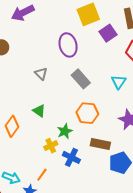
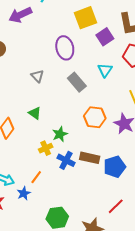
cyan triangle: (119, 82) -> (105, 70), moved
orange hexagon: (87, 113) -> (95, 117), moved
brown rectangle: (100, 144) -> (90, 158), moved

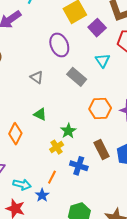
brown rectangle: (90, 158) -> (102, 149), turned 60
blue cross: (66, 160) -> (79, 166), moved

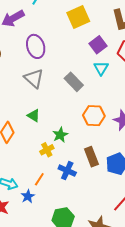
purple square: (97, 28) -> (98, 45), moved
purple ellipse: (59, 45) -> (36, 46), moved
gray triangle: (37, 77) -> (34, 78), size x1.5

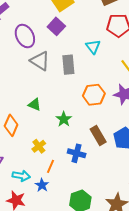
purple square: (98, 45) -> (56, 26), moved
gray triangle: (34, 78) -> (40, 61), moved
gray rectangle: (74, 82) -> (68, 65), turned 48
yellow cross: (47, 150) -> (39, 146), moved

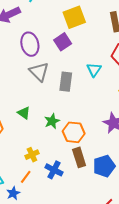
orange hexagon: (94, 95) -> (74, 132), moved
green star: (64, 119) -> (52, 121), moved
yellow cross: (39, 146) -> (32, 155), moved

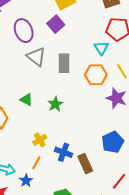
cyan triangle: (94, 70) -> (101, 48), moved
orange hexagon: (74, 132) -> (96, 75), moved
brown rectangle: (79, 157) -> (85, 164), moved

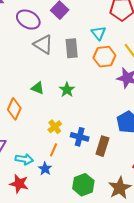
purple ellipse: (24, 31) -> (28, 20), turned -35
cyan triangle: (101, 48) -> (99, 33), moved
brown rectangle: (85, 164) -> (102, 146), turned 48

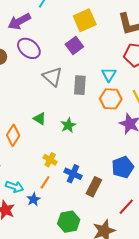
purple ellipse: (28, 20) -> (29, 48), moved
yellow cross: (55, 127) -> (50, 160), turned -32

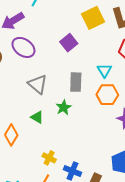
yellow square: (85, 20) -> (93, 18), moved
gray triangle: (52, 77) -> (38, 84), moved
green star: (68, 125) -> (64, 107), moved

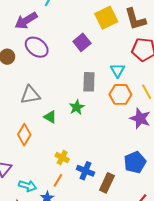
gray triangle: (38, 84) -> (30, 95), moved, turned -50

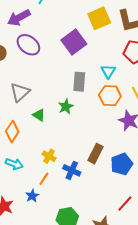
purple square: (82, 42) -> (74, 42), size x1.4
gray triangle: (30, 95) -> (20, 92), turned -35
brown rectangle: (107, 183) -> (95, 154), moved
cyan arrow: (28, 186) -> (14, 164), moved

